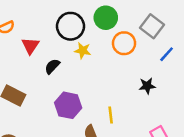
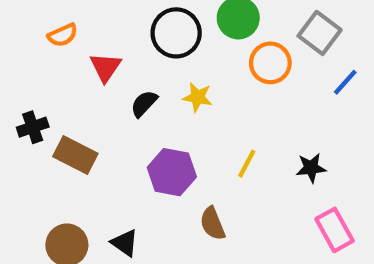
yellow star: (83, 51) -> (198, 97), moved
black star: (147, 86) -> (311, 168), moved
yellow line: (111, 115) -> (247, 164), moved, turned 35

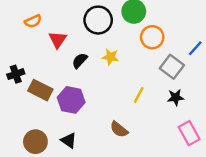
gray square: (320, 33) -> (172, 67), moved
purple hexagon: (172, 172) -> (71, 100), moved
brown semicircle: (213, 224) -> (119, 129), turned -30

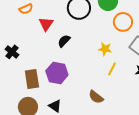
yellow star: (110, 57) -> (105, 49), moved
black cross: (16, 74) -> (12, 52), turned -32
brown rectangle: (40, 90) -> (32, 79), moved, turned 54

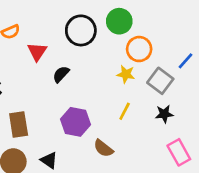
yellow star: (105, 49) -> (126, 74), moved
purple hexagon: (57, 73) -> (76, 122), moved

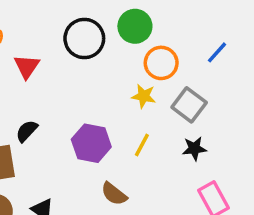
blue line: (185, 61) -> (217, 52), moved
black semicircle: (61, 74) -> (27, 131), moved
purple hexagon: (76, 122) -> (91, 143), moved

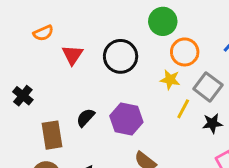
black circle: (84, 38) -> (121, 56), moved
black semicircle: (27, 131) -> (86, 118), moved
yellow line: (142, 145) -> (183, 109), moved

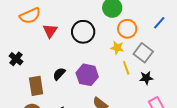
orange semicircle: (43, 33) -> (30, 16), size x1.5
yellow line: (183, 109) -> (126, 68), turned -48

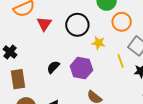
yellow star: (117, 48) -> (99, 43), moved
brown rectangle: (36, 86) -> (18, 79), moved

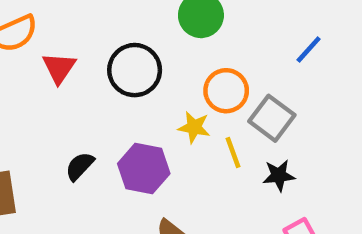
orange circle: (122, 22) -> (226, 91), moved
yellow star: (99, 43) -> (194, 127), moved

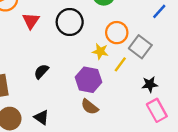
yellow line: (233, 152) -> (120, 64), turned 56
purple hexagon: (144, 169) -> (88, 80), moved
black star: (279, 175) -> (150, 84), moved

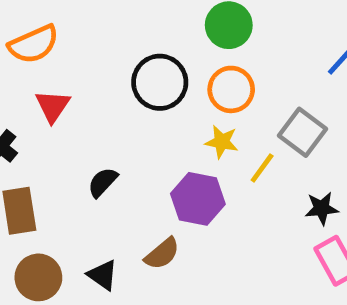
red triangle: (31, 21) -> (53, 106), moved
orange circle: (117, 33) -> (231, 89), moved
brown semicircle: (90, 107) -> (162, 254), moved, turned -78

